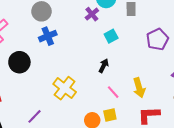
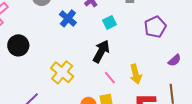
blue cross: (48, 36) -> (68, 18), moved, turned -30
black arrow: (104, 66) -> (101, 51), size x1.6

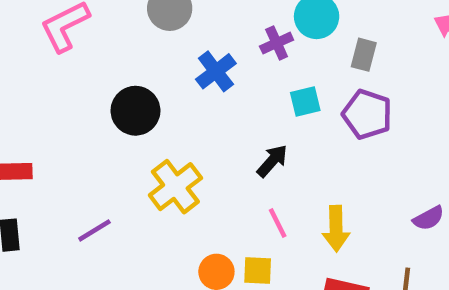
purple pentagon: (155, 27) -> (367, 114), moved, turned 30
black circle: (18, 45) -> (135, 111), moved
black arrow: (101, 51) -> (272, 161), size x0.7

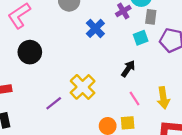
gray rectangle: (364, 55) -> (151, 17), moved
black circle: (135, 111) -> (30, 52), moved
purple line: (94, 230) -> (54, 103), moved

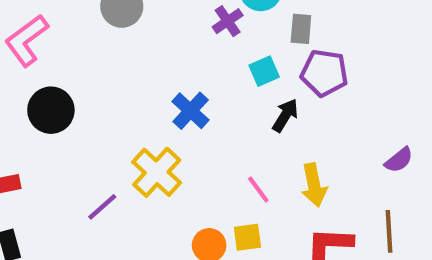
gray rectangle: (151, 17) -> (301, 29), moved
blue cross: (95, 28) -> (191, 111), moved
black arrow: (128, 69) -> (285, 115), moved

